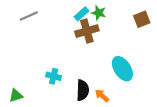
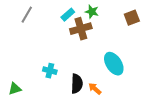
cyan rectangle: (82, 14) -> (68, 15), moved
gray line: (29, 16) -> (27, 15), turned -36

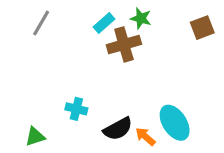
cyan ellipse: (114, 64) -> (175, 123), moved
black semicircle: (77, 84) -> (118, 129), turned 60
green triangle: (15, 89) -> (35, 137), moved

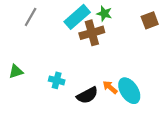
cyan rectangle: (104, 23) -> (77, 17), size x1.6
green triangle: (35, 137) -> (16, 71), moved
orange arrow: (145, 137) -> (110, 87), moved

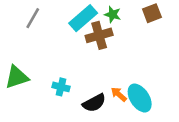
brown square: (150, 20) -> (152, 13), moved
green triangle: (16, 71) -> (17, 77), size x1.5

